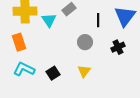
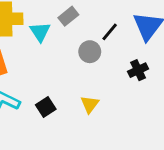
black line: (98, 20) -> (110, 32), turned 40
gray circle: (85, 42) -> (90, 52), moved

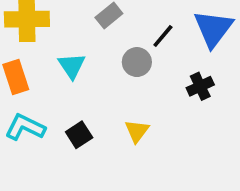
cyan triangle: (40, 32) -> (72, 66), moved

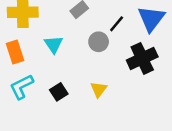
black cross: (200, 86) -> (142, 58), size x1.6
cyan L-shape: (25, 127) -> (21, 87), turned -52

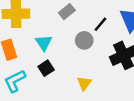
black square: (59, 92) -> (46, 68), moved

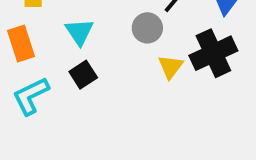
yellow triangle: (84, 83) -> (171, 67), moved

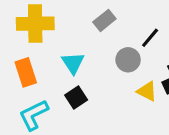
yellow triangle: (171, 67) -> (147, 91), turned -40

